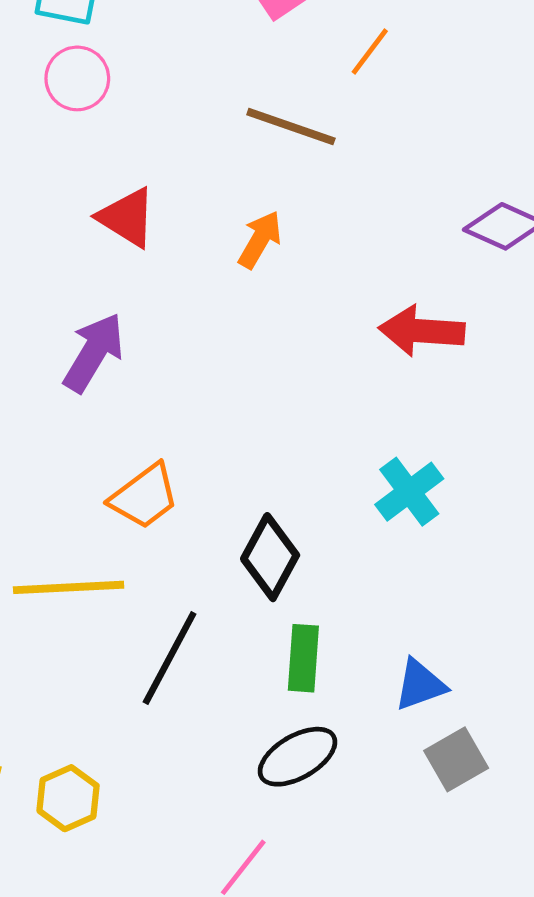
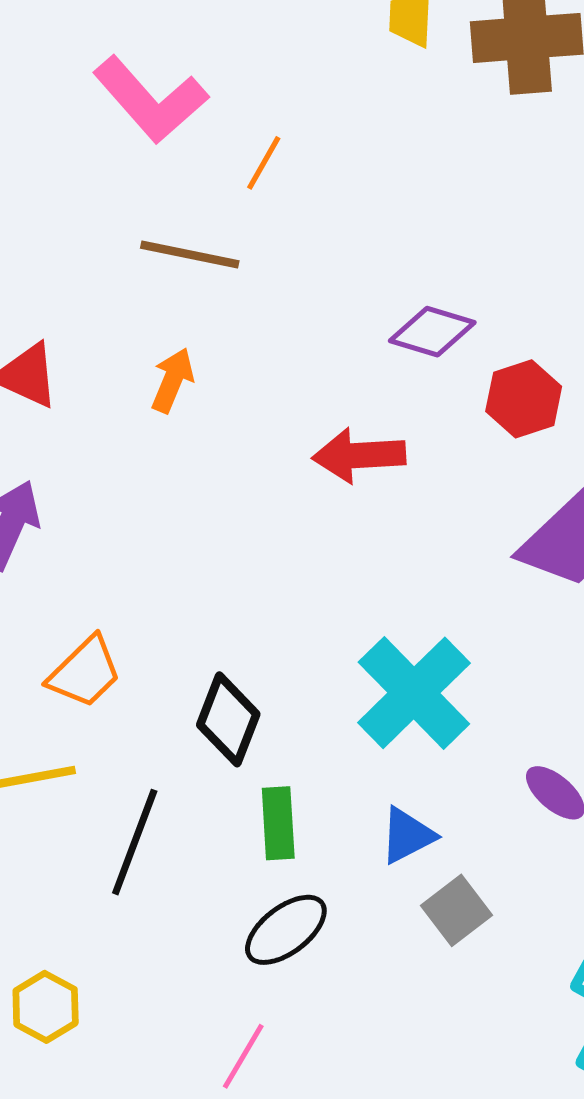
cyan cross: (409, 492) -> (414, 693), moved, size x1.6

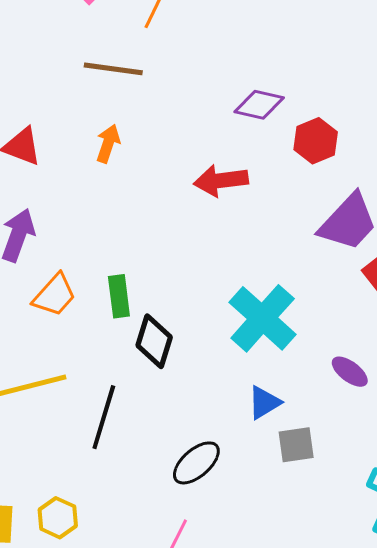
orange trapezoid: (85, 672) -> (55, 295), moved
green rectangle: (278, 823) -> (119, 296), moved
gray square: (457, 910) -> (296, 445), turned 33

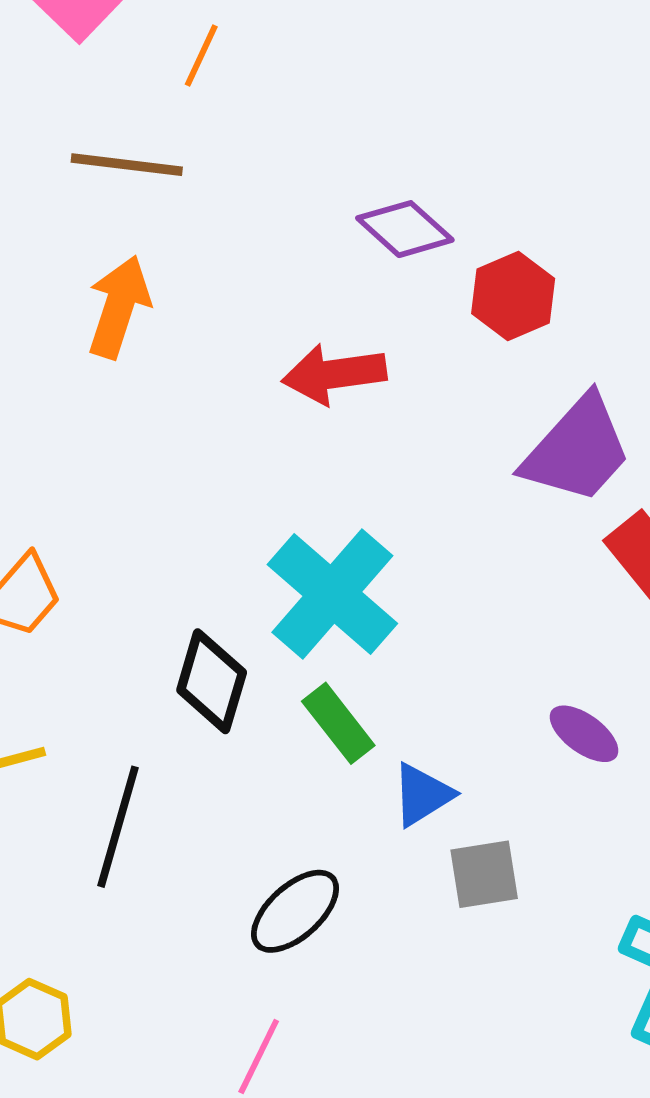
purple diamond: (259, 105) -> (405, 229), turned 30
orange arrow: (108, 144) -> (119, 307), size x1.4
green rectangle: (119, 296) -> (338, 723), moved, turned -30
cyan cross: (263, 318) -> (332, 594), moved

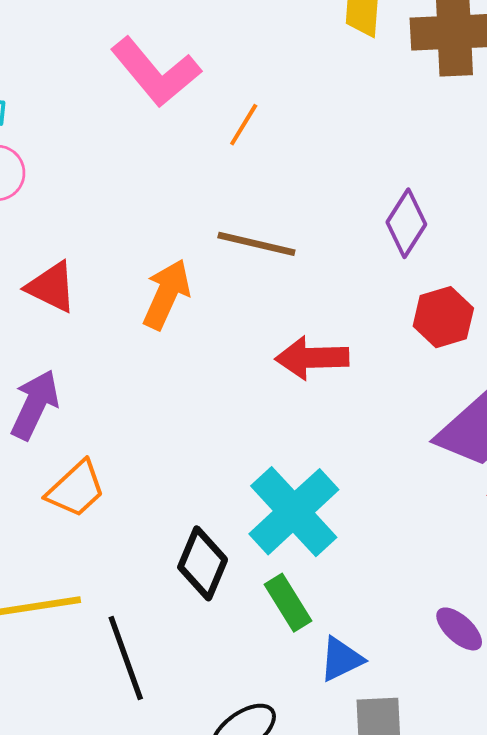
brown line: (127, 165) -> (256, 244), moved
purple diamond: (405, 229) -> (406, 223), moved, turned 74
black line: (118, 827) -> (126, 658), turned -42

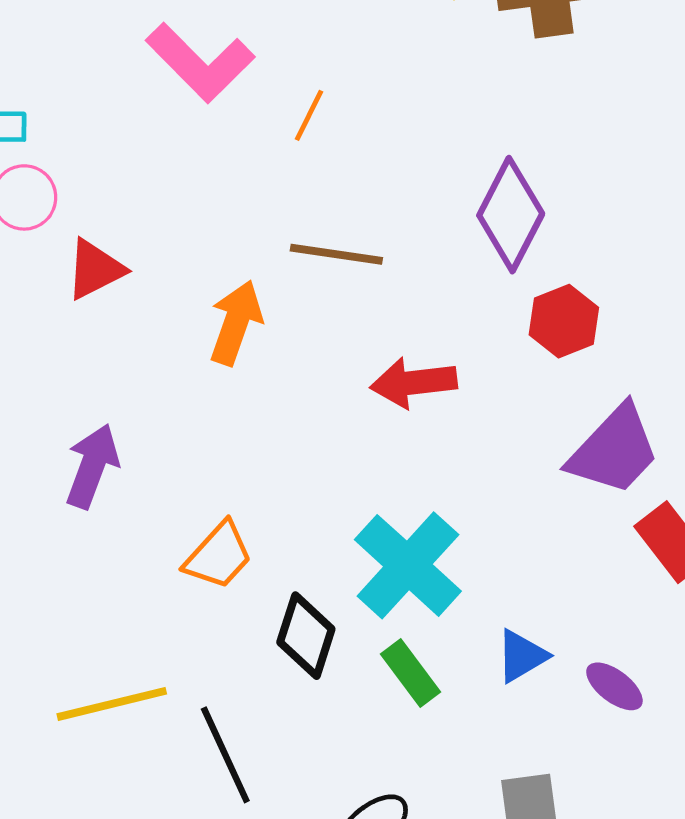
purple diamond: (406, 223) -> (511, 215), size x1.4
red triangle: (51, 287) -> (95, 269), moved, turned -48
orange trapezoid: (76, 489) -> (218, 556), moved
blue triangle: (341, 659) -> (522, 656), moved

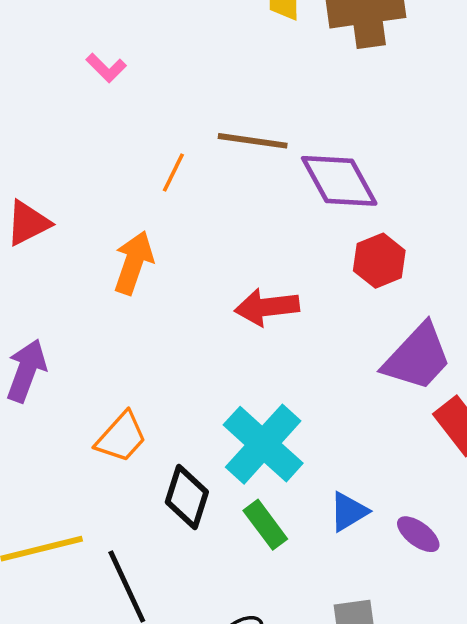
pink L-shape: (200, 63) -> (106, 68), size x0.5
orange line: (309, 115) -> (173, 173), moved
purple diamond: (511, 215) -> (339, 181), turned -56
brown line: (336, 254) -> (253, 141), moved

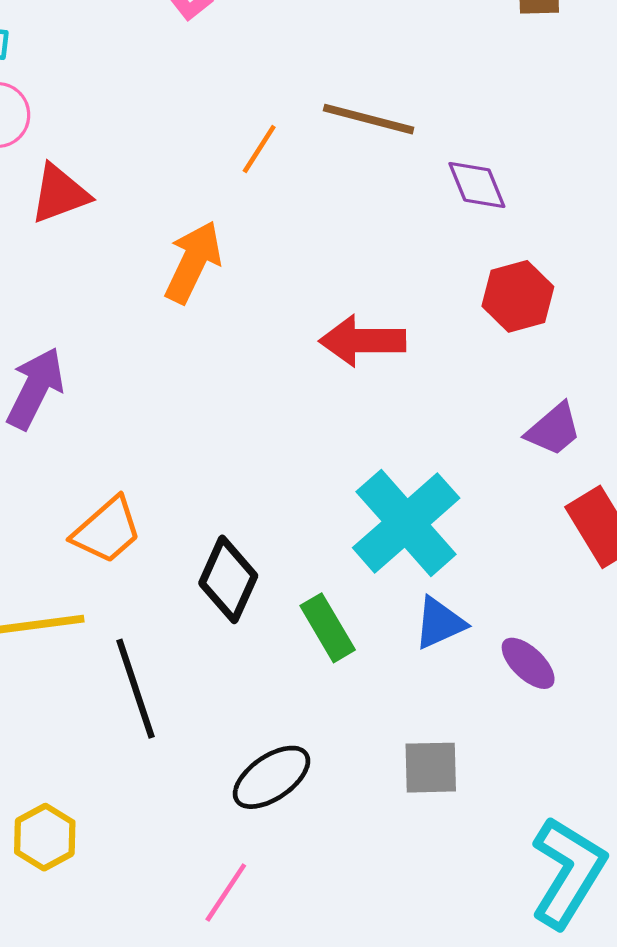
purple diamond: (339, 181) -> (477, 185), size x0.6
purple trapezoid: (417, 357) -> (553, 430), size x0.6
orange trapezoid: (121, 437) -> (107, 530), moved
cyan cross: (263, 444) -> (406, 523), moved

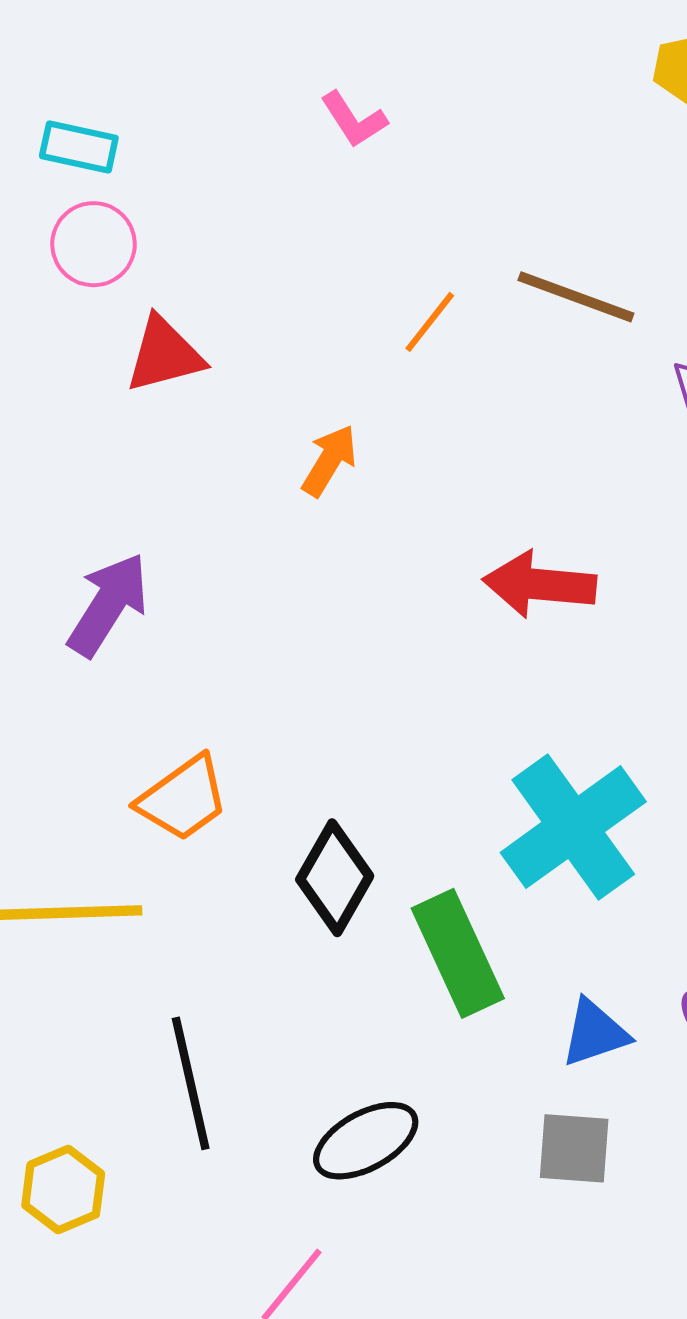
orange arrow: (193, 262) -> (329, 461), size x0.7
blue triangle: (439, 623) -> (595, 1033), moved
green rectangle: (328, 628) -> (458, 953), size x1.4
black line: (135, 689) -> (191, 1083), moved

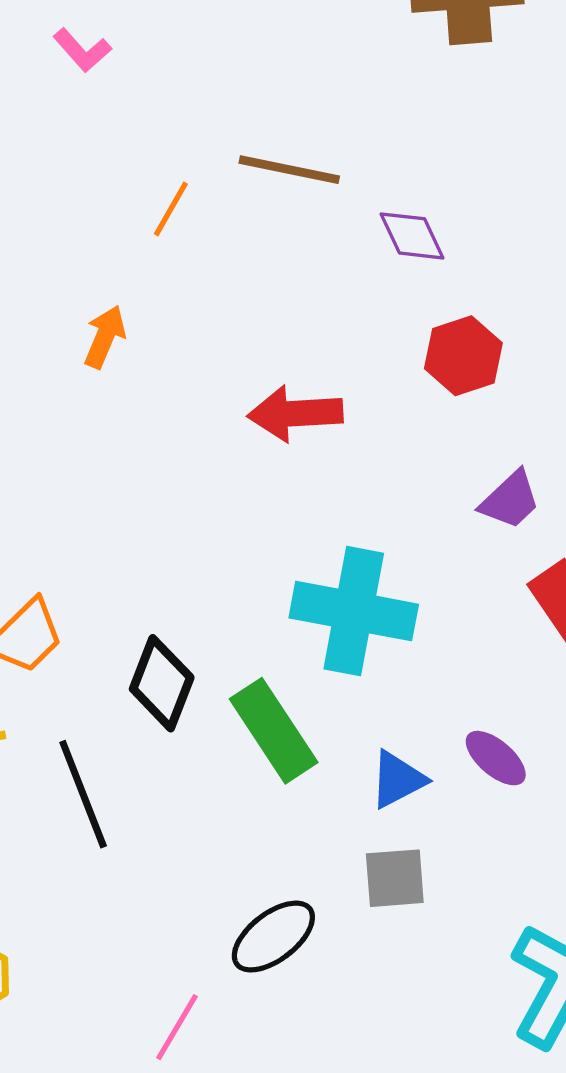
cyan cross: (573, 827) -> (354, 611), turned -35
black line: (191, 1083) -> (83, 794), moved
black ellipse: (366, 1141) -> (273, 937), moved

